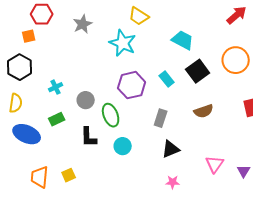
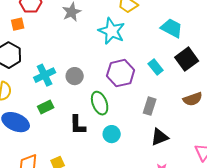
cyan cross: (56, 87) -> (45, 75), size x1.5
gray circle: (86, 100) -> (75, 76), moved

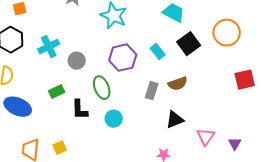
cyan cross: (45, 75) -> (49, 47), moved
brown semicircle: (193, 99) -> (178, 84), moved
green rectangle: (46, 107) -> (57, 92), moved
black triangle: (160, 137) -> (175, 120), moved

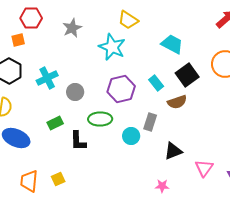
brown semicircle: (178, 84) -> (177, 102), moved
green ellipse: (102, 88) -> (100, 119), turned -70
cyan circle: (114, 119) -> (131, 136), moved

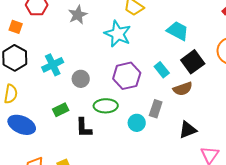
orange square: (18, 40) -> (16, 27), moved, turned 32
black triangle: (173, 151) -> (188, 130), moved

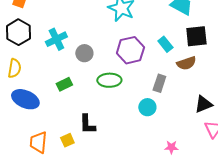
black square: (193, 62) -> (196, 36), turned 30
cyan circle: (137, 123) -> (147, 107), moved
black L-shape: (84, 128) -> (87, 124), moved
black triangle: (188, 130) -> (203, 104), moved

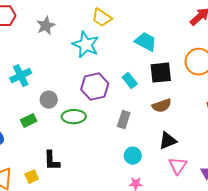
gray circle: (84, 53) -> (49, 100), moved
brown semicircle: (186, 63) -> (162, 106), moved
cyan circle: (147, 107) -> (133, 156), moved

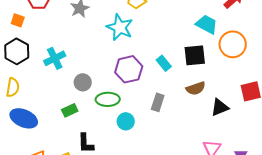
cyan trapezoid: (146, 42) -> (207, 24), moved
green rectangle: (29, 121) -> (70, 110), moved
black triangle: (168, 141) -> (220, 107), moved
cyan circle: (133, 156) -> (126, 121), moved

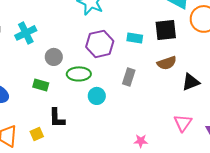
cyan rectangle: (164, 63) -> (135, 38), turned -42
green rectangle: (70, 110) -> (41, 85), turned 42

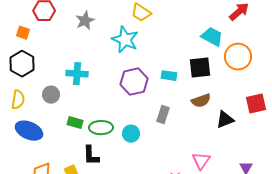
cyan cross: (26, 33) -> (77, 74), moved, turned 30
gray circle: (54, 57) -> (51, 95), moved
green ellipse: (79, 74) -> (101, 128), moved
pink triangle: (183, 123) -> (201, 161), moved

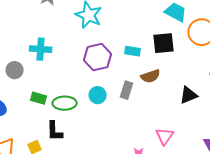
brown semicircle: (201, 101) -> (151, 76), moved
cyan circle: (131, 134) -> (98, 95), moved

